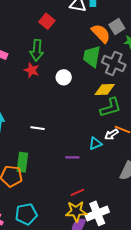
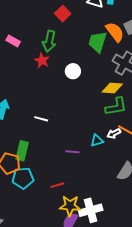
green trapezoid: (92, 56) -> (98, 42), moved
red line: (77, 192) -> (57, 185), moved
cyan pentagon: (26, 214) -> (23, 178), moved

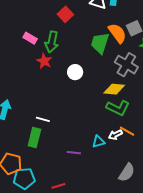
pink rectangle: (13, 41) -> (30, 38), moved
green L-shape: (116, 107) -> (118, 108), turned 35
green rectangle: (22, 151) -> (34, 137), moved

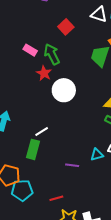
green arrow: (52, 42) -> (52, 54), turned 140
white circle: (75, 72) -> (64, 90), moved, size x1.5
white line: (43, 119) -> (42, 132), turned -48

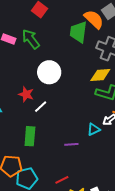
red star: (44, 73) -> (26, 94), moved
white line: (42, 132) -> (41, 107), moved

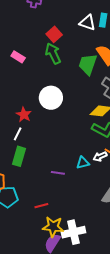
green arrow: (31, 39) -> (53, 54), moved
white line: (41, 107) -> (18, 134), moved, turned -32

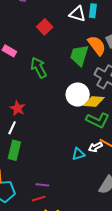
green arrow: (53, 54) -> (39, 68), moved
white circle: (51, 98) -> (78, 95), moved
purple line: (58, 173) -> (42, 185), moved

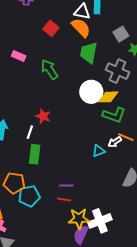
orange semicircle: (97, 45) -> (81, 28), moved
red star: (18, 108) -> (43, 116), moved
red line: (39, 199) -> (64, 200), turned 32

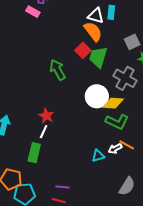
red square: (51, 28) -> (83, 50), moved
pink rectangle: (19, 56) -> (33, 12), moved
white line: (30, 132) -> (44, 132), moved

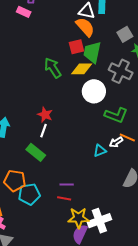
red square: (83, 50) -> (76, 47), turned 35
yellow diamond: (113, 103) -> (82, 69), moved
green rectangle: (34, 153) -> (36, 152), turned -60

